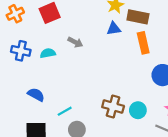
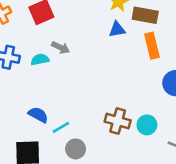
gray arrow: (75, 42) -> (61, 48), moved
blue semicircle: (36, 95) -> (38, 115), moved

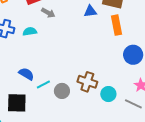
gray arrow: (61, 48) -> (48, 13), moved
cyan circle: (147, 125) -> (108, 94), moved
gray circle: (76, 149) -> (62, 91), moved

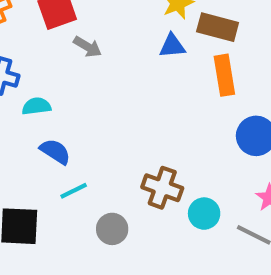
cyan semicircle: (30, 31) -> (36, 106), moved
blue semicircle: (26, 74) -> (55, 151), moved
gray circle: (62, 91) -> (112, 229), moved

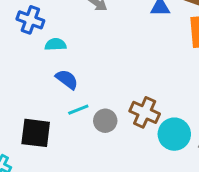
cyan circle: (204, 214) -> (174, 134), size x1.4
gray circle: (112, 229) -> (105, 121), moved

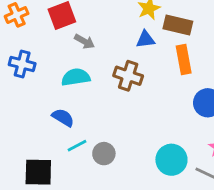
cyan semicircle: (55, 44) -> (76, 77), moved, size x1.4
brown cross: (145, 112) -> (128, 76), moved

